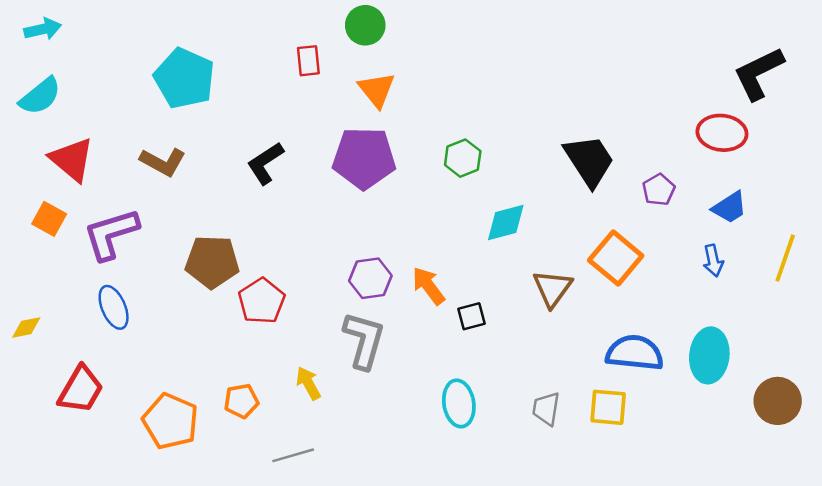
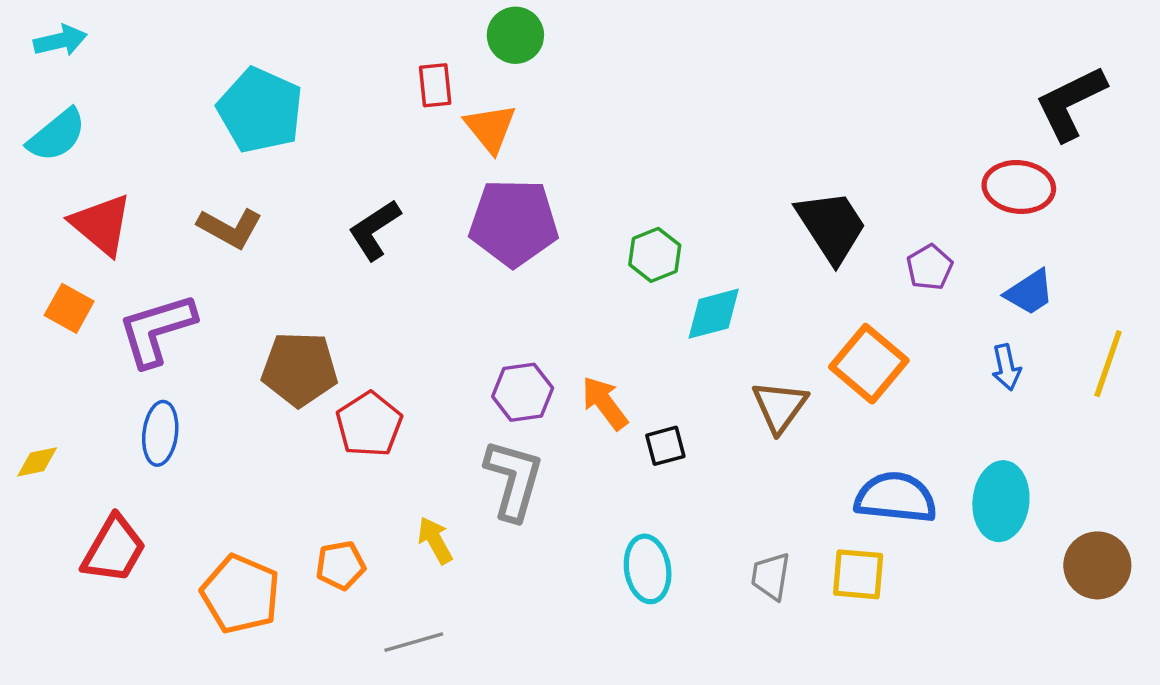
orange triangle: (377, 90) -> (490, 128), moved
green hexagon: (463, 158) -> (655, 255), moved
blue ellipse: (114, 307) -> (160, 433), turned 30

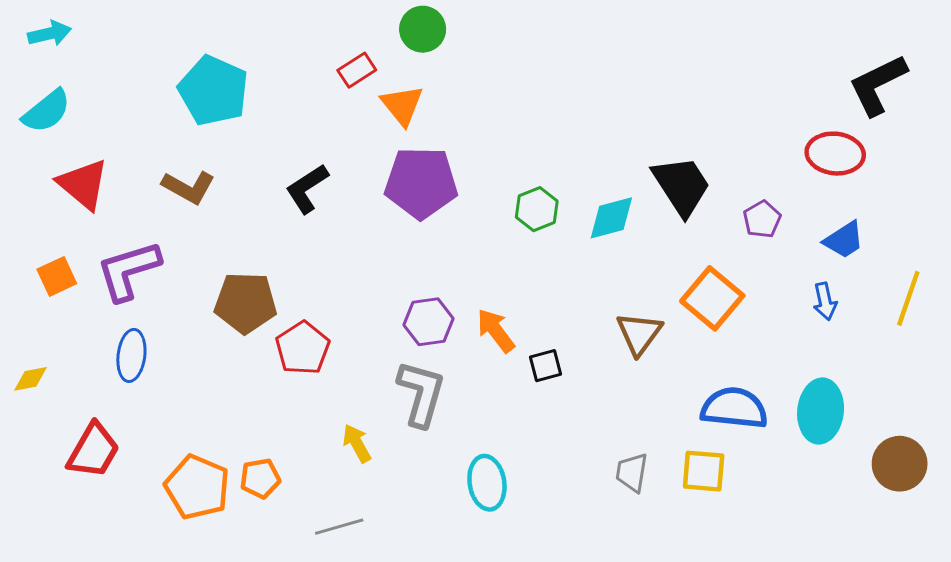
red rectangle: (435, 85) -> (357, 70), turned 63
orange square: (69, 308) -> (57, 276), moved, turned 36
cyan diamond: (714, 314) -> (611, 218), moved
orange pentagon: (341, 565) -> (260, 478), moved
cyan ellipse: (648, 569) -> (487, 483), moved

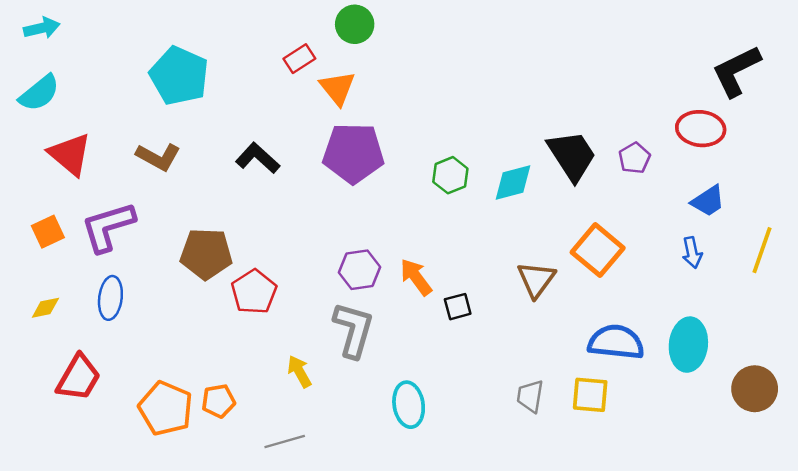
black L-shape: (307, 189) -> (258, 158), turned 75
purple pentagon: (762, 219) -> (634, 158), moved
yellow diamond: (30, 379) -> (45, 308), moved

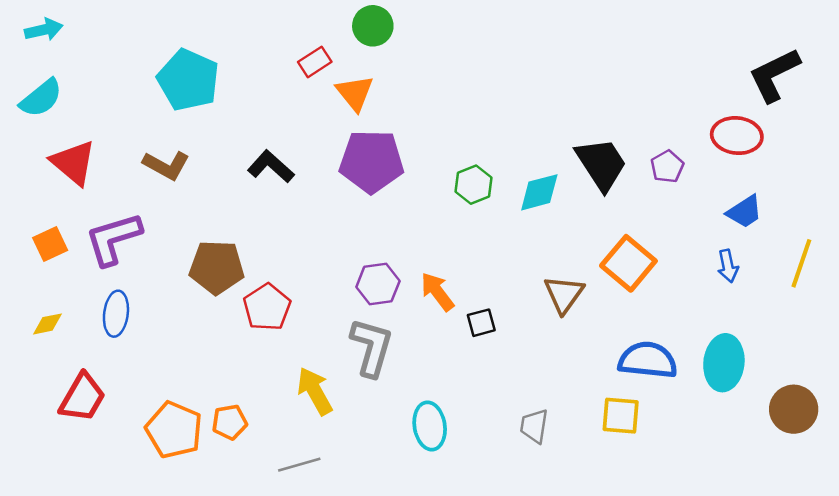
yellow arrow: (299, 372) -> (315, 391), size x1.4
gray trapezoid: (530, 396) -> (534, 426), moved

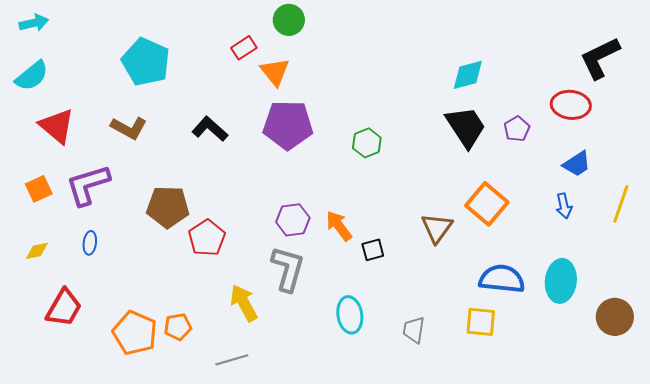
cyan diamond: (539, 192) -> (468, 75), moved
blue ellipse: (116, 314) -> (90, 243), size x0.7
cyan ellipse: (430, 426) -> (350, 315), moved

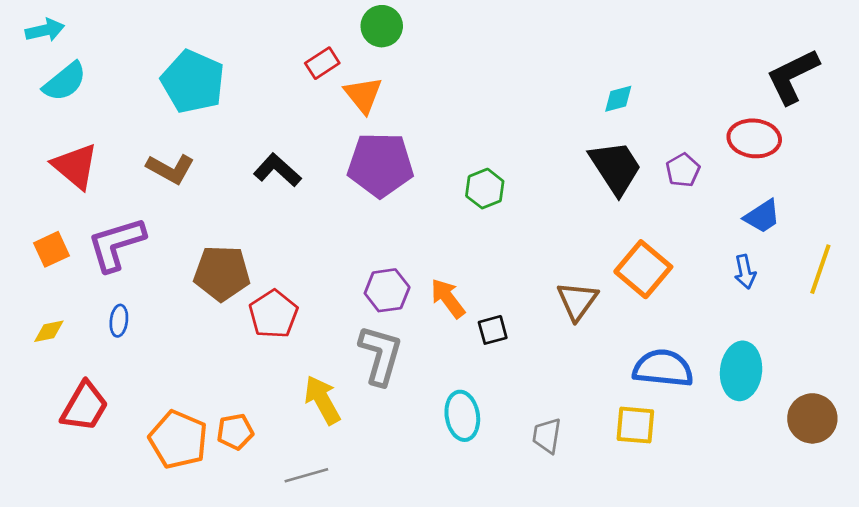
cyan diamond: (468, 75) -> (618, 99), size x0.7
cyan semicircle: (32, 76) -> (65, 82), moved

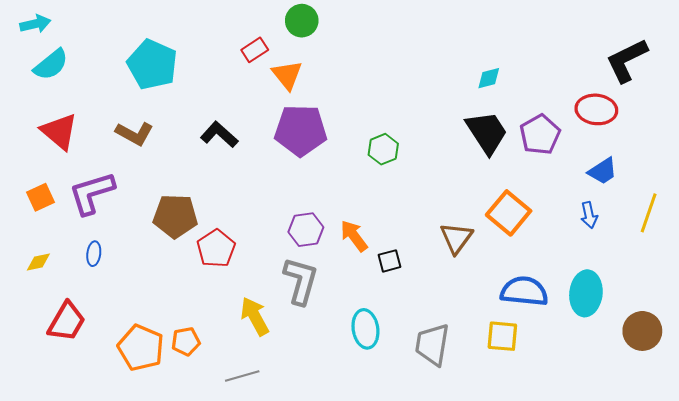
purple pentagon: (683, 170) -> (540, 135), size x1.5
gray trapezoid: (547, 436) -> (432, 345), size x1.5

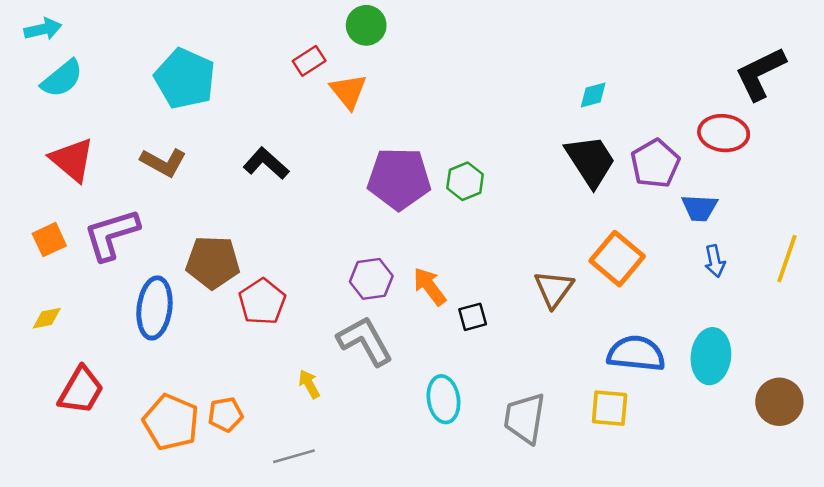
purple pentagon: (301, 130) -> (399, 179), moved
blue trapezoid: (603, 171) -> (700, 208), moved, turned 36
blue ellipse: (94, 254) -> (154, 308), moved, size x2.0
gray L-shape: (301, 281) -> (365, 341), turned -45
yellow arrow: (255, 316) -> (309, 384), size x0.6

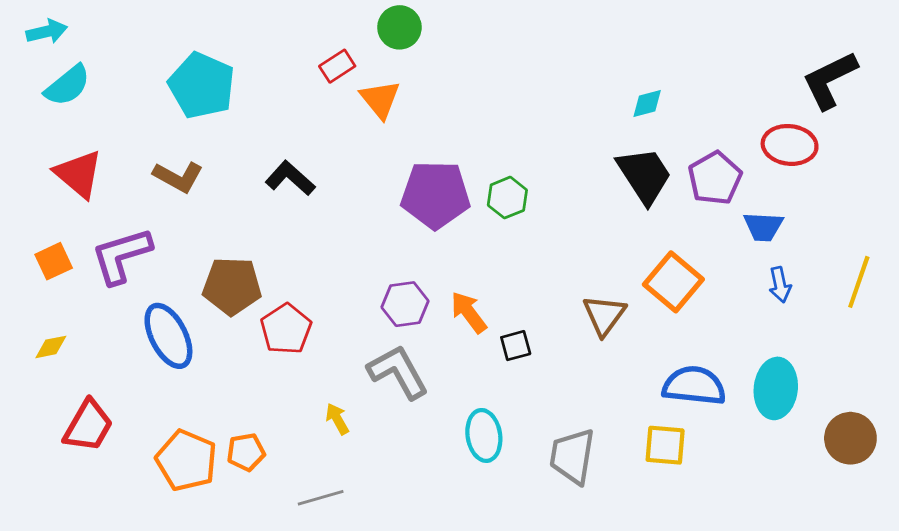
blue ellipse: (154, 308) -> (168, 336), turned -34

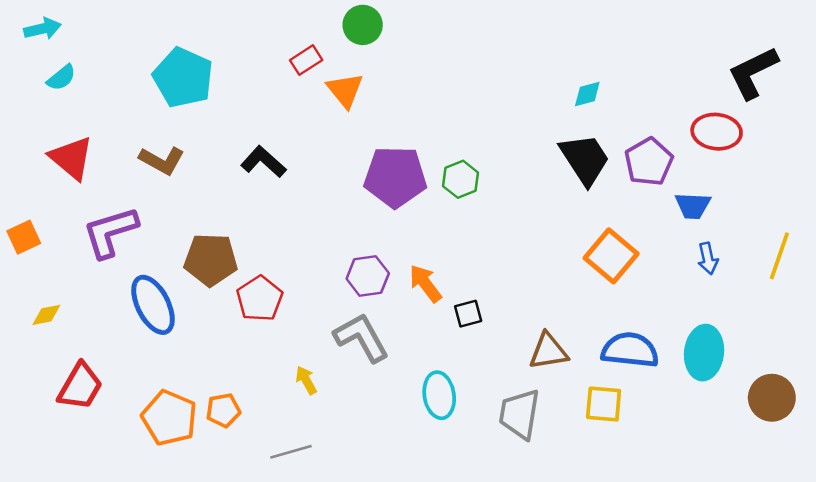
cyan semicircle: (67, 85) -> (61, 78), size x0.7
orange square: (54, 261) -> (24, 237), moved
brown triangle: (604, 315) -> (548, 351), moved, turned 45

